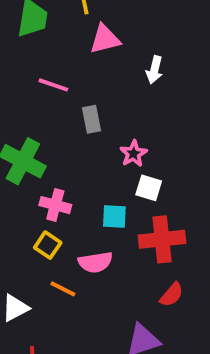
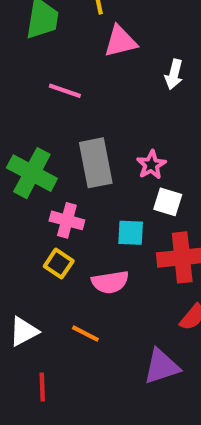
gray rectangle: (92, 119) -> (96, 163), moved, size x1.6
orange line: (63, 289) -> (85, 334), moved

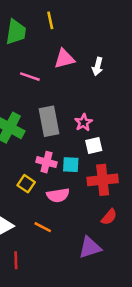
pink triangle: (120, 41) -> (64, 59), moved
white square: (168, 202) -> (94, 145), turned -30
pink cross: (67, 220) -> (47, 162), moved

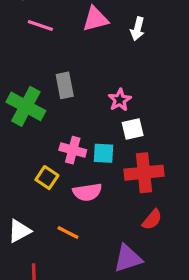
pink line: (30, 77) -> (40, 26), moved
gray rectangle: (49, 121) -> (65, 85), moved, size x0.7

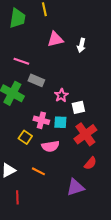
pink line: (40, 26) -> (21, 61), moved
gray rectangle: (65, 85) -> (36, 80), turned -56
pink star: (120, 100) -> (61, 95), moved
red cross: (144, 173) -> (85, 134), turned -30

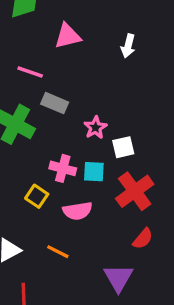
pink triangle: (55, 39) -> (68, 36), moved
purple triangle: (75, 187) -> (118, 278), turned -42

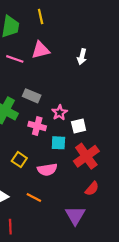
pink line: (30, 72) -> (15, 59), moved
pink cross: (63, 168) -> (37, 126), moved

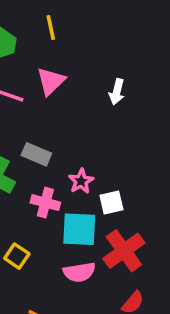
pink triangle: (41, 50) -> (51, 81), turned -30
cyan square: (58, 143) -> (79, 229), size x1.5
pink semicircle: (47, 170) -> (79, 272), moved

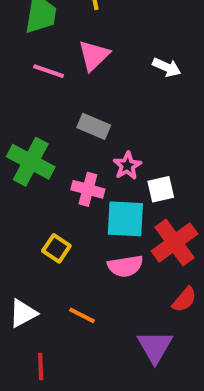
white arrow: (117, 92) -> (167, 67), turned -80
gray rectangle: (36, 154) -> (94, 126), moved

